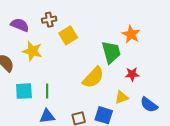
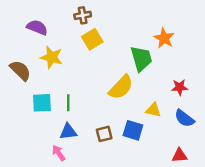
brown cross: (49, 20) -> (83, 15), moved
red star: (132, 74) -> (180, 87), moved
yellow triangle: (122, 97) -> (153, 110), turned 32

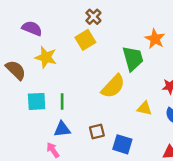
brown cross: (83, 15) -> (93, 17), moved, turned -35
blue square: (133, 130) -> (122, 144), moved

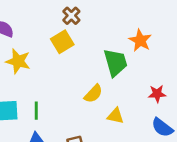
yellow semicircle: (113, 86) -> (93, 94), size x0.7
yellow triangle: (144, 108) -> (116, 116), moved

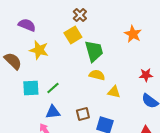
green trapezoid: (116, 63) -> (94, 51), moved
yellow semicircle: (93, 94) -> (97, 75), turned -119
green line: (36, 111) -> (53, 88), turned 48

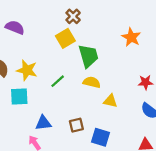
yellow star: (39, 50) -> (27, 70), moved
green line: (53, 88) -> (58, 81), moved

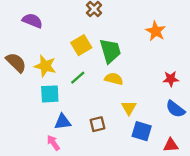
yellow square: (65, 38) -> (81, 45), moved
cyan square: (19, 97) -> (50, 94), moved
yellow triangle: (110, 101) -> (129, 108), moved, turned 48
blue square: (101, 137) -> (142, 131), moved

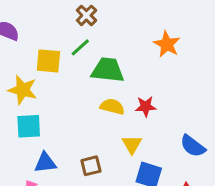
yellow square: (81, 45) -> (48, 61), moved, turned 36
green trapezoid: (110, 51) -> (108, 70), turned -68
green line: (78, 78) -> (80, 47), moved
red star: (171, 79) -> (146, 107), moved

